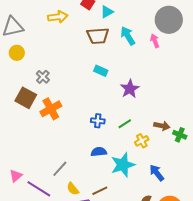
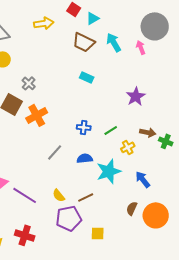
brown trapezoid: (98, 36) -> (84, 42), turned 30
purple star: (130, 89) -> (136, 96), moved
gray line: (60, 169) -> (55, 152), moved

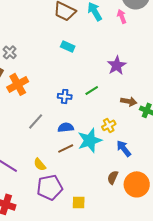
green line: (111, 130) -> (92, 90), moved
yellow cross: (128, 147) -> (109, 125), moved
brown line: (86, 197) -> (66, 148), moved

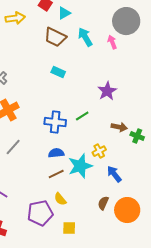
blue cross: (65, 96) -> (55, 122), size x1.5
gray line: (36, 121) -> (13, 147), moved
yellow semicircle: (40, 164) -> (60, 199), moved

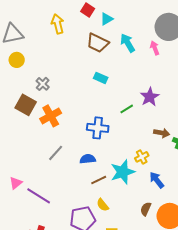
yellow arrow: (15, 18) -> (58, 24), turned -96
green line: (82, 116) -> (127, 109), moved
blue semicircle: (56, 153) -> (88, 159), moved

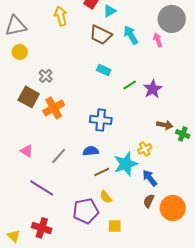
green line: (127, 109) -> (130, 85), moved
gray line: (56, 153) -> (59, 156), moved
blue arrow: (157, 180) -> (150, 178), moved
pink triangle: (16, 183) -> (27, 151), moved, turned -48

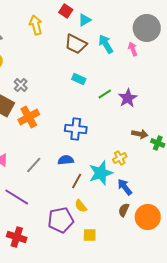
brown line: (102, 172) -> (77, 181), turned -35

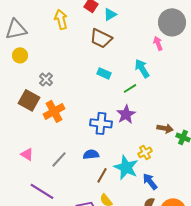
cyan arrow: (106, 44) -> (142, 68), moved
purple star: (128, 98) -> (126, 114), moved
cyan star: (101, 173) -> (126, 167), turned -30

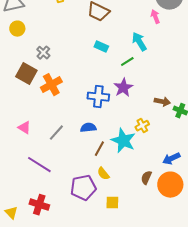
blue arrow: (150, 181) -> (171, 159), moved, turned -78

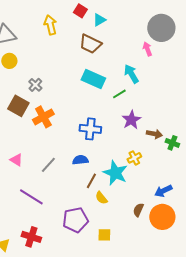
cyan rectangle: (101, 47) -> (93, 79), size x1.6
purple star: (123, 88) -> (131, 120), moved
yellow semicircle: (103, 174) -> (101, 198), moved

